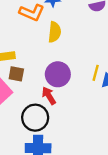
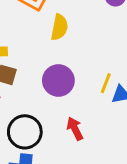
red arrow: (49, 96) -> (75, 129), moved

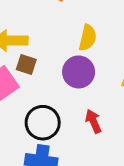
yellow semicircle: (59, 27) -> (88, 38), moved

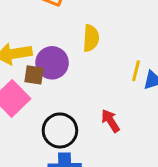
purple circle: (79, 72) -> (52, 63), moved

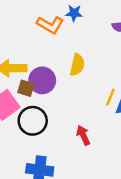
black circle: (60, 130) -> (33, 121), moved

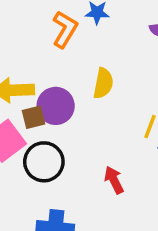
orange L-shape: (50, 25) -> (65, 29), turned -88
brown square: (26, 88) -> (34, 117), turned -30

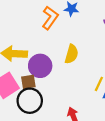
brown square: (34, 117) -> (28, 82), moved

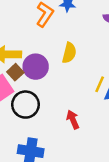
brown square: (28, 82) -> (15, 72), moved, turned -32

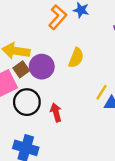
red arrow: (73, 120) -> (56, 112), moved

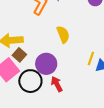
yellow semicircle: (76, 58) -> (63, 34), turned -30
purple circle: (42, 67) -> (46, 64), moved

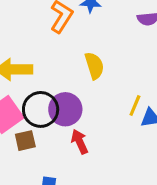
brown square: (19, 55) -> (25, 141), moved, turned 32
black circle: (30, 81) -> (41, 109), moved

